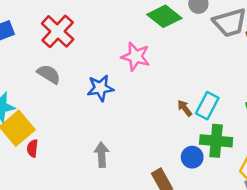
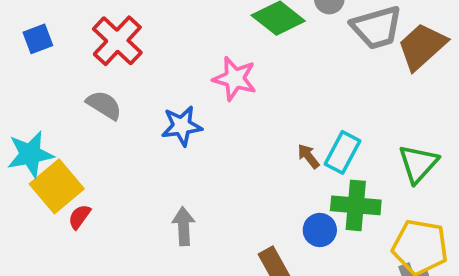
red semicircle: (32, 148) -> (79, 217), turned 30

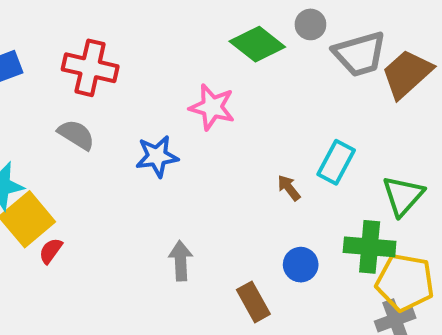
red cross: (117, 41) -> (90, 68), turned -30
cyan rectangle: (343, 152) -> (336, 162), moved
green cross: (356, 205) -> (370, 247), moved
gray arrow: (184, 226) -> (181, 261), moved

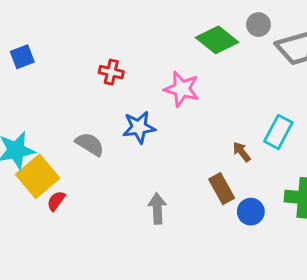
red cross: (90, 68) -> (111, 72), moved, size x0.6
gray semicircle: (76, 135) -> (90, 144), moved
brown rectangle: (253, 302) -> (222, 189), moved

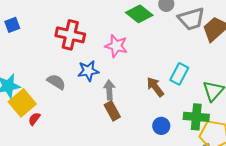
red cross: (111, 72) -> (70, 35), size x1.8
brown arrow: (242, 152) -> (155, 87), size x1.5
brown rectangle: (222, 189) -> (112, 111), moved
gray arrow: (157, 209) -> (109, 90), moved

